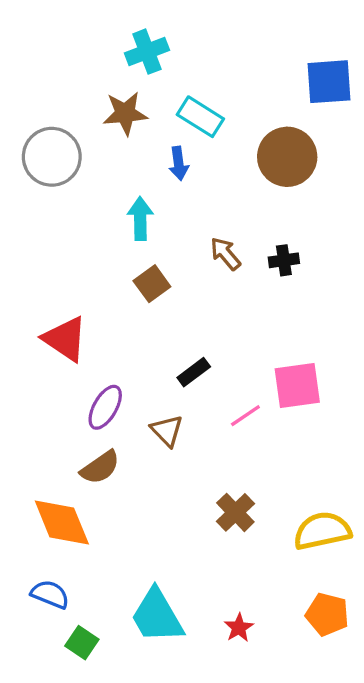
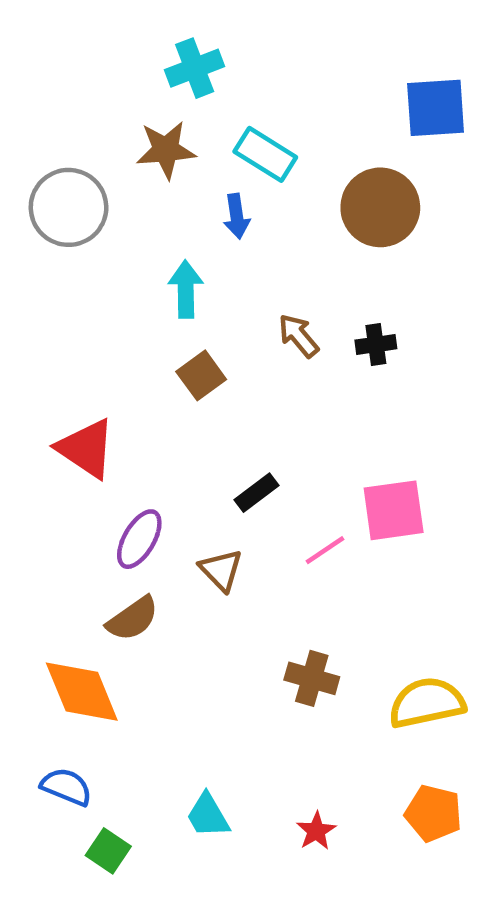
brown cross: (235, 512) -> (312, 678), turned -30
cyan trapezoid: (157, 616) -> (208, 815), size x0.6

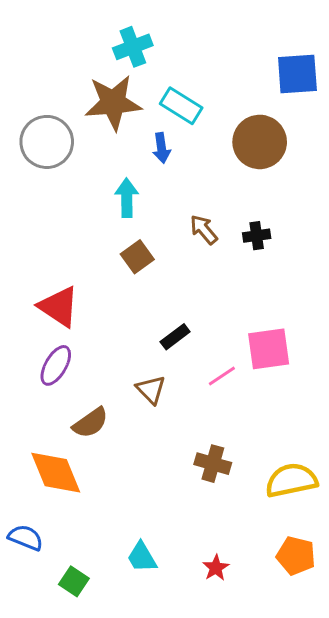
brown star: (166, 150) -> (113, 103), size x1.4
purple ellipse: (139, 539) -> (56, 365), moved
blue semicircle: (66, 787) -> (26, 538), moved

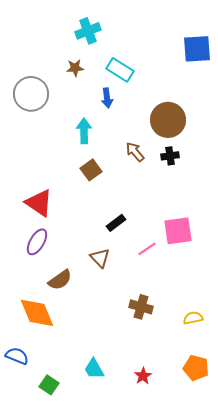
brown star: (113, 103) -> (75, 68), size x0.5
brown circle: (260, 142) -> (168, 120), moved
yellow semicircle: (291, 480) -> (193, 318), size x0.6

